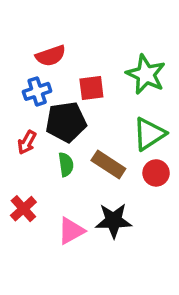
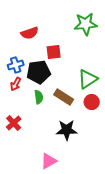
green star: (146, 74) -> (86, 24), moved, turned -30
blue cross: (37, 91) -> (16, 65), moved
pink triangle: (71, 231) -> (49, 161), moved

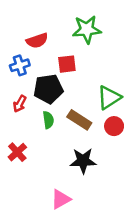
green star: (86, 24) -> (87, 29), moved
blue cross: (16, 65) -> (20, 65), moved

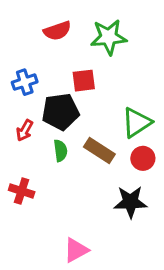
red semicircle: (37, 41) -> (57, 31), moved
red cross: (17, 152) -> (22, 191), turned -30
black star: (83, 161) -> (130, 202), moved

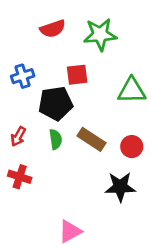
green triangle: (137, 123) -> (132, 91), moved, turned 32
red arrow: (25, 130) -> (18, 136), moved

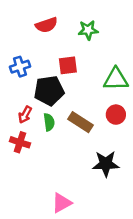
green star: (100, 34) -> (88, 30), size x0.7
red arrow: (18, 136) -> (25, 115), moved
red circle: (132, 147) -> (116, 115), moved
red cross: (20, 177) -> (20, 142), moved

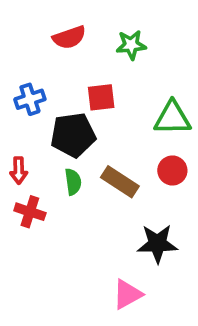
red arrow: (25, 115) -> (19, 170), moved, turned -30
pink triangle: (62, 203) -> (127, 294), moved

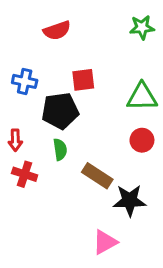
green star: (131, 45) -> (142, 27), moved
blue cross: (30, 99) -> (25, 81), turned 30
brown rectangle: (120, 182) -> (97, 176), moved

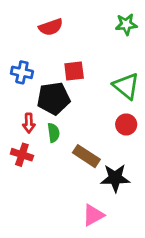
green triangle: (142, 97) -> (126, 86), turned 40
red arrow: (15, 140) -> (29, 123), moved

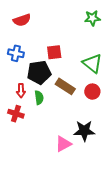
red semicircle: (51, 27) -> (22, 20), moved
brown rectangle: (86, 156) -> (65, 86), moved
pink triangle: (93, 215) -> (63, 144), moved

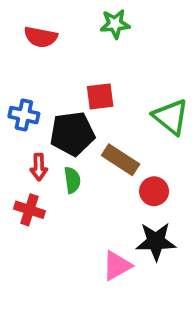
green star: (92, 18) -> (115, 24), moved
red semicircle: (22, 20) -> (41, 37), turned 30
blue cross: (16, 53) -> (24, 115), moved
red circle: (92, 92) -> (154, 191), moved

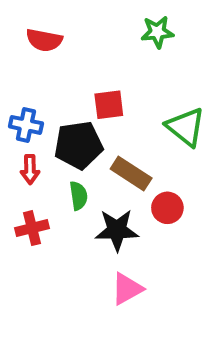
green star: (115, 24) -> (157, 32), moved
red arrow: (39, 167) -> (30, 169), moved
red cross: (29, 210) -> (32, 228), turned -32
black star: (156, 241) -> (117, 230), moved

